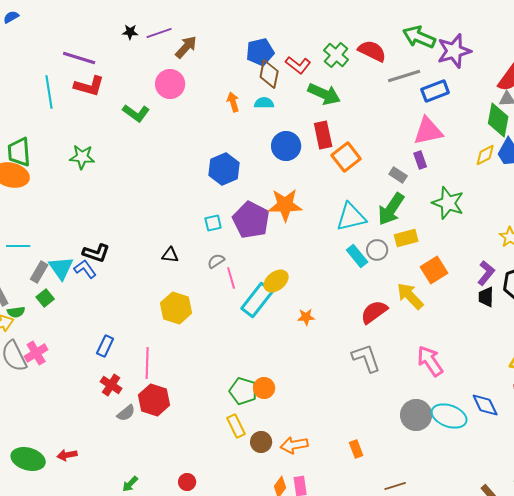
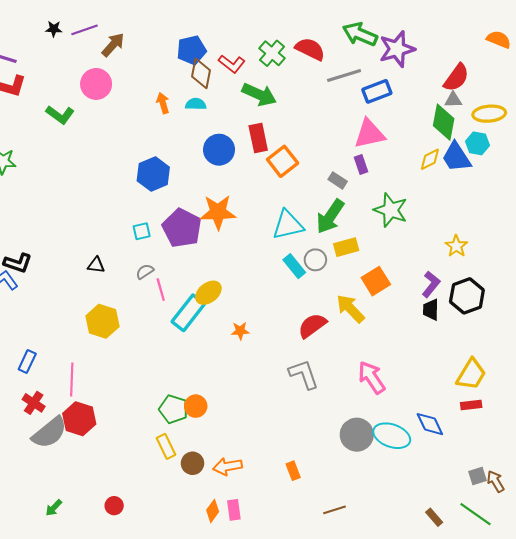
gray semicircle: (126, 413) -> (49, 433), size x1.8

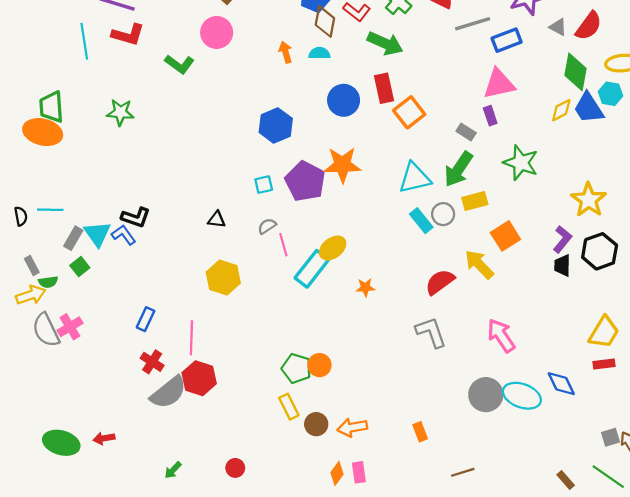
gray triangle: (453, 100) -> (558, 27), moved, turned 30
yellow star: (456, 246) -> (589, 200), size x1.5

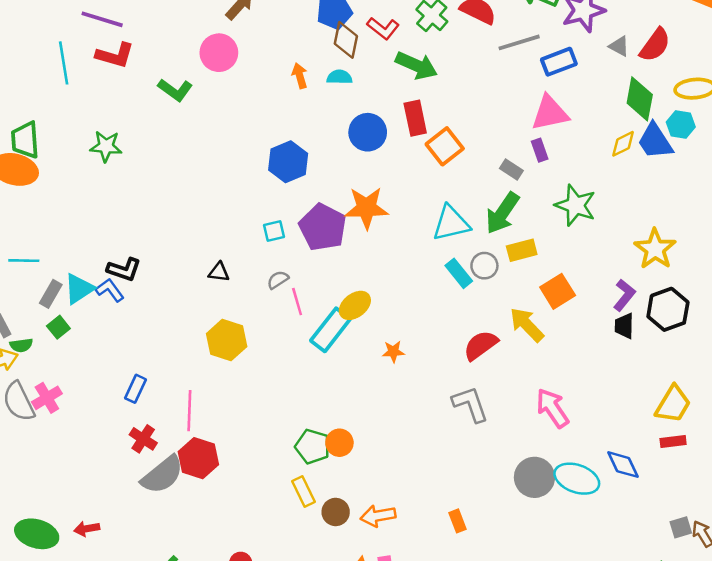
cyan triangle: (97, 234) -> (79, 289), turned 32

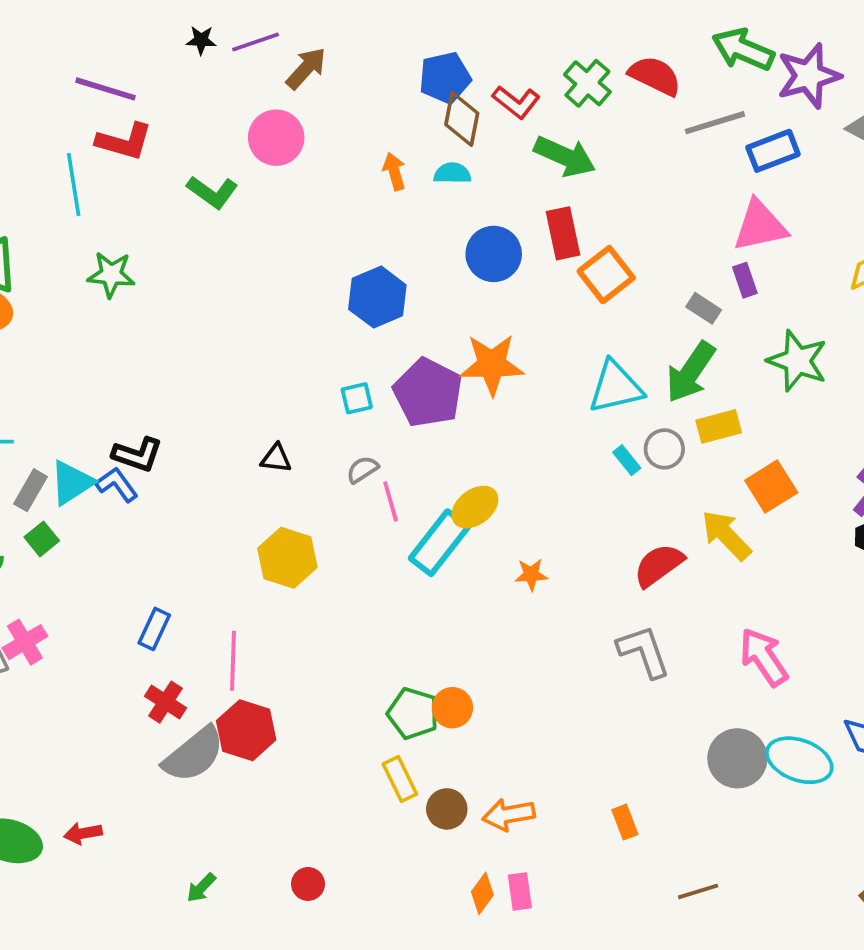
cyan line: (64, 63) -> (74, 185), moved
cyan rectangle: (459, 273) -> (627, 460), size x0.7

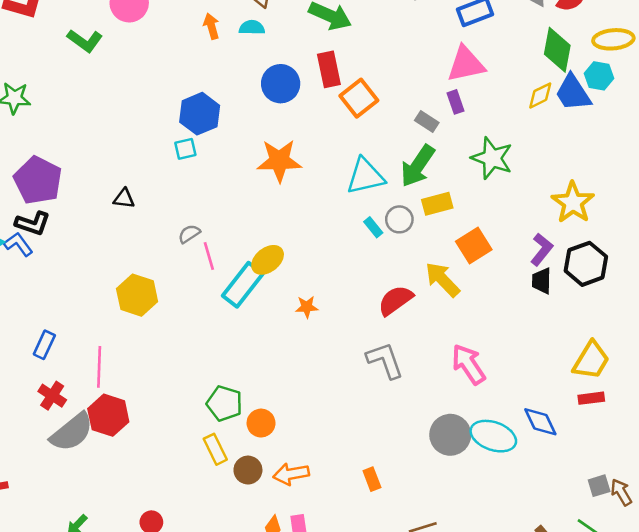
purple pentagon: (428, 393) -> (38, 180), moved
cyan square: (357, 398) -> (185, 149), moved
black triangle: (276, 458) -> (124, 199), moved
orange circle: (452, 708) -> (261, 423), moved

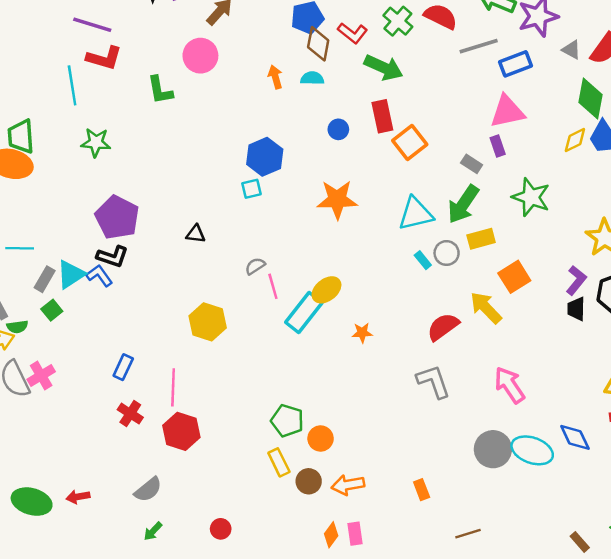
green L-shape: (85, 41) -> (160, 90), turned 44
blue circle: (281, 84) -> (338, 129), size x0.6
gray semicircle: (72, 432) -> (148, 490), moved, size x0.7

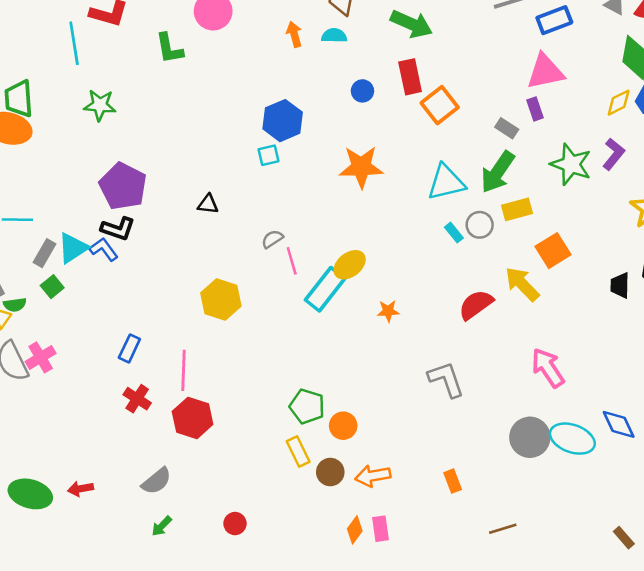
purple L-shape: (576, 280) -> (614, 154), moved
gray L-shape: (433, 381) -> (446, 379), moved

